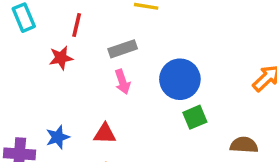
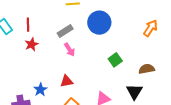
red line: (77, 25) -> (28, 25), moved
blue circle: (180, 79) -> (99, 23), moved

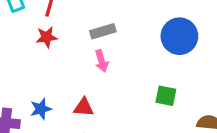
blue circle: (99, 23) -> (179, 36), moved
green square: (115, 60) -> (166, 96), turned 32

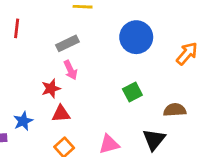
red star: (47, 37) -> (51, 88), moved
green square: (166, 96) -> (132, 92), turned -30

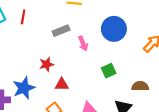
pink arrow: (70, 70) -> (83, 44), moved
red triangle: (61, 114) -> (62, 84), moved
blue star: (23, 121) -> (24, 88), size x1.5

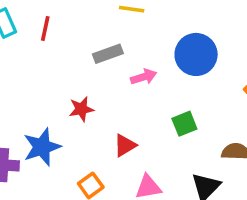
pink arrow: (83, 44) -> (144, 77), turned -88
red triangle: (62, 84) -> (125, 145), moved, turned -32

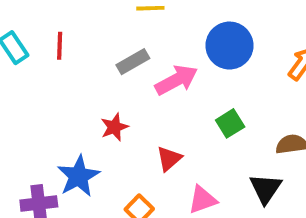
pink arrow: (144, 77) -> (176, 80), size x1.5

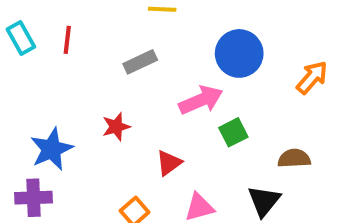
pink arrow: (176, 80) -> (201, 100), moved
blue star: (79, 176) -> (52, 149), moved

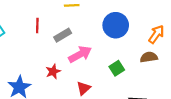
red line: (67, 40) -> (37, 26), moved
pink arrow: (201, 100) -> (80, 54), moved
brown semicircle: (294, 158) -> (149, 57), moved

